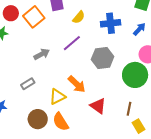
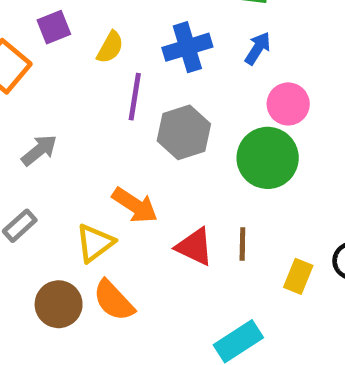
purple line: (72, 43) -> (135, 97), moved, turned -30
brown line: (129, 109) -> (242, 244), moved
yellow rectangle: (139, 126) -> (298, 276), turned 64

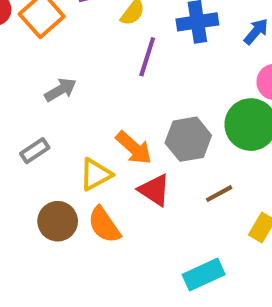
gray hexagon: (184, 132) -> (188, 139), moved
brown line: (242, 244) -> (219, 194), turned 52
red triangle: (195, 247) -> (154, 190), moved

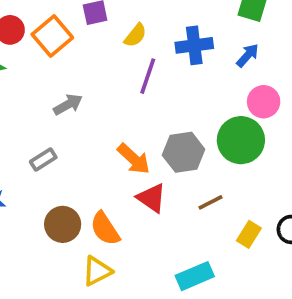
yellow triangle: (96, 174) -> (97, 271), moved

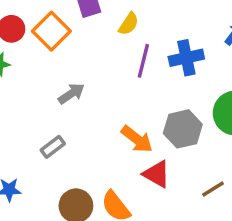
blue cross: (194, 45) -> (186, 58), moved
brown line: (211, 202) -> (213, 189), moved

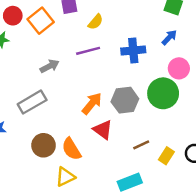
purple line: (143, 61) -> (88, 51), moved, turned 55
orange arrow: (137, 139) -> (92, 104), turned -95
gray rectangle: (53, 147) -> (32, 102), size x1.6

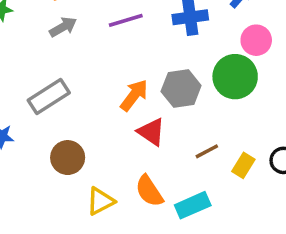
gray arrow: (50, 66) -> (63, 27), moved
orange semicircle: (71, 149) -> (149, 191), moved

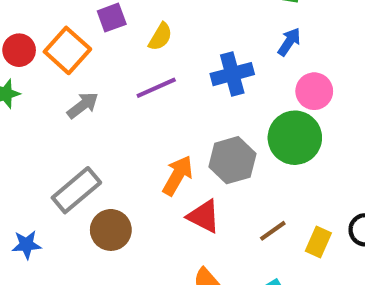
brown circle: (68, 158) -> (111, 230), moved

